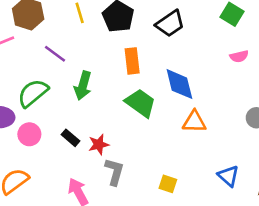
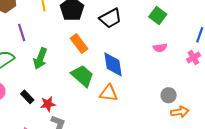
purple line: (55, 54) -> (22, 32), turned 30
orange rectangle: (132, 61) -> (79, 44), turned -36
orange triangle: (194, 122) -> (109, 93), moved

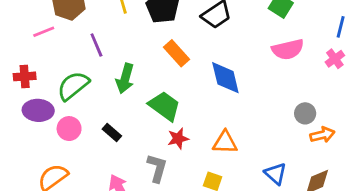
pink semicircle: (160, 48) -> (288, 49), size x1.6
green trapezoid: (82, 76) -> (165, 106), moved
orange triangle: (109, 93) -> (225, 142), moved
red star: (48, 104) -> (178, 138), moved

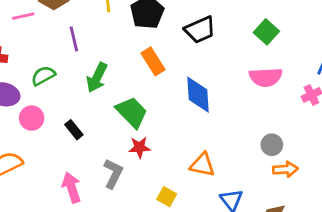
green semicircle: (73, 86) -> (43, 76), size x0.7
orange triangle: (225, 142) -> (202, 165), moved

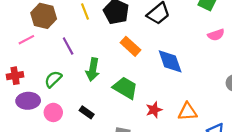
pink semicircle: (266, 77) -> (216, 35), size x0.7
red star: (140, 147) -> (154, 110), moved

